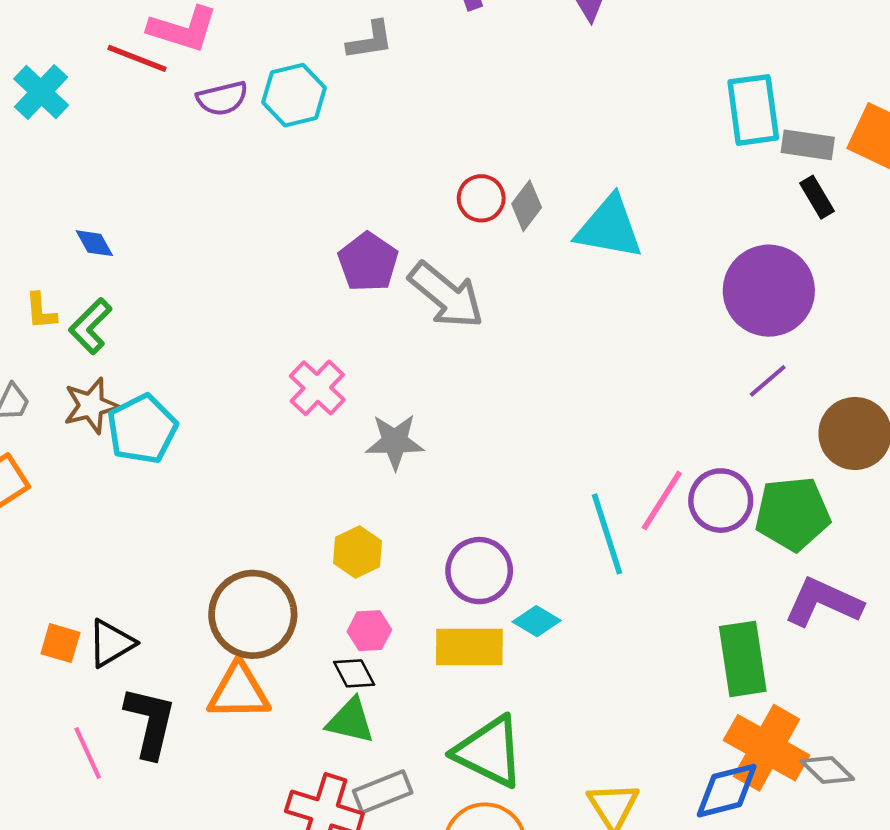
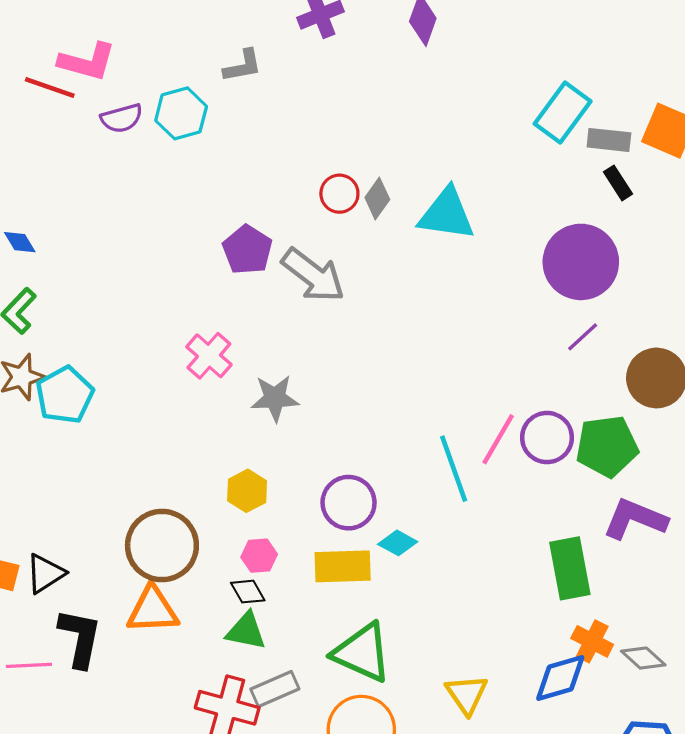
cyan rectangle: (753, 110) -> (563, 112), turned 46
orange cross: (767, 748) -> (592, 641), size x0.6
pink line: (88, 753) -> (29, 665), turned -66

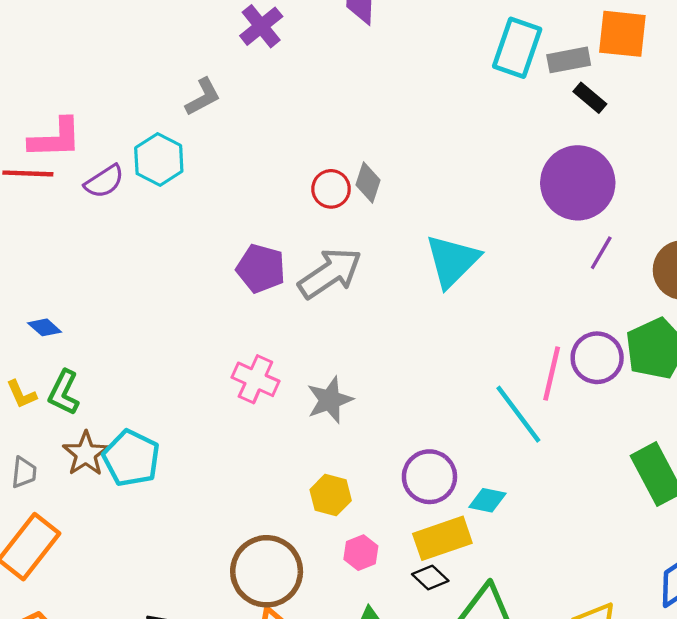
cyan triangle: (447, 214) -> (452, 261), moved, turned -36
gray arrow: (313, 275) -> (330, 273), turned -54
black diamond: (248, 592) -> (430, 578), moved

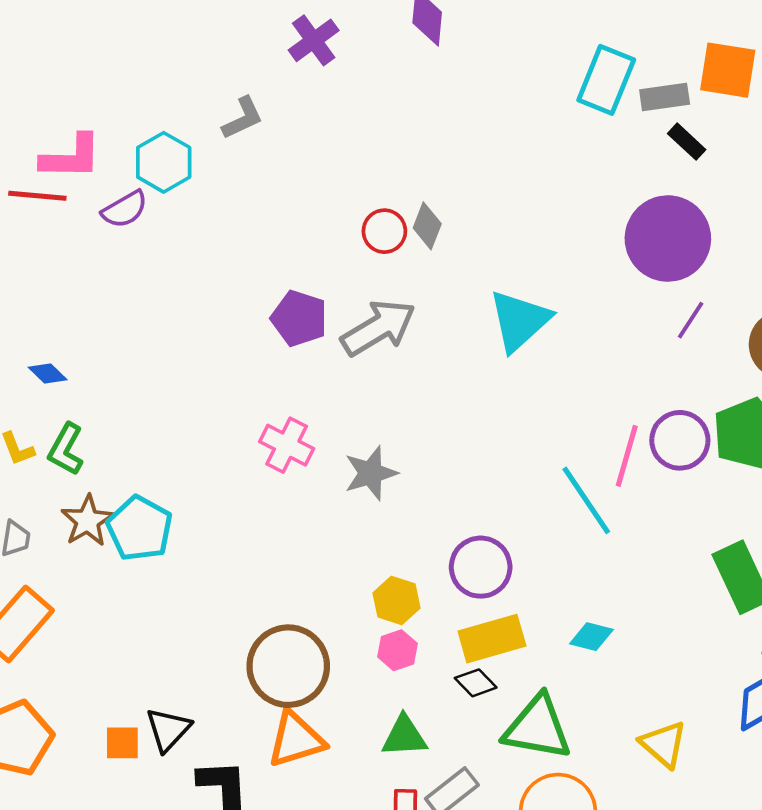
cyan hexagon: (159, 160) -> (164, 162), moved
yellow hexagon: (331, 495) -> (396, 600), moved
cyan diamond: (487, 500) -> (591, 637), moved

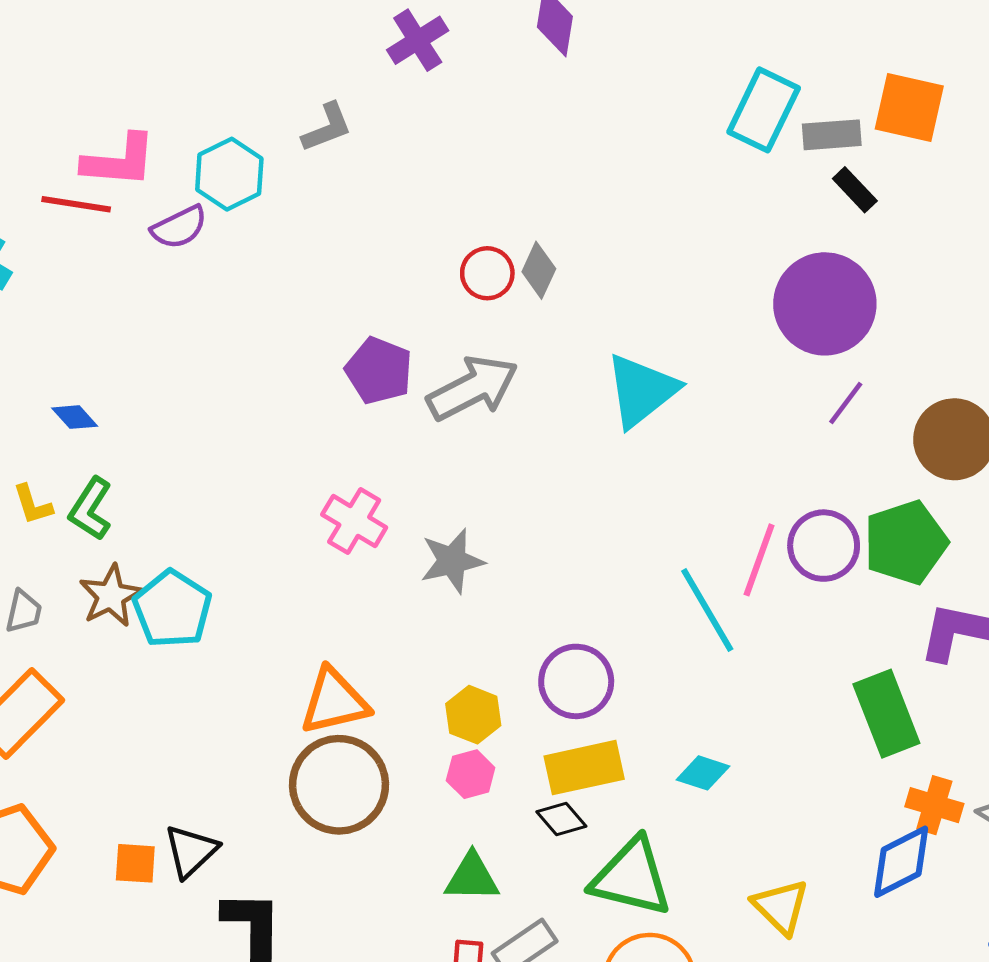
orange triangle: (296, 739) -> (334, 701), moved

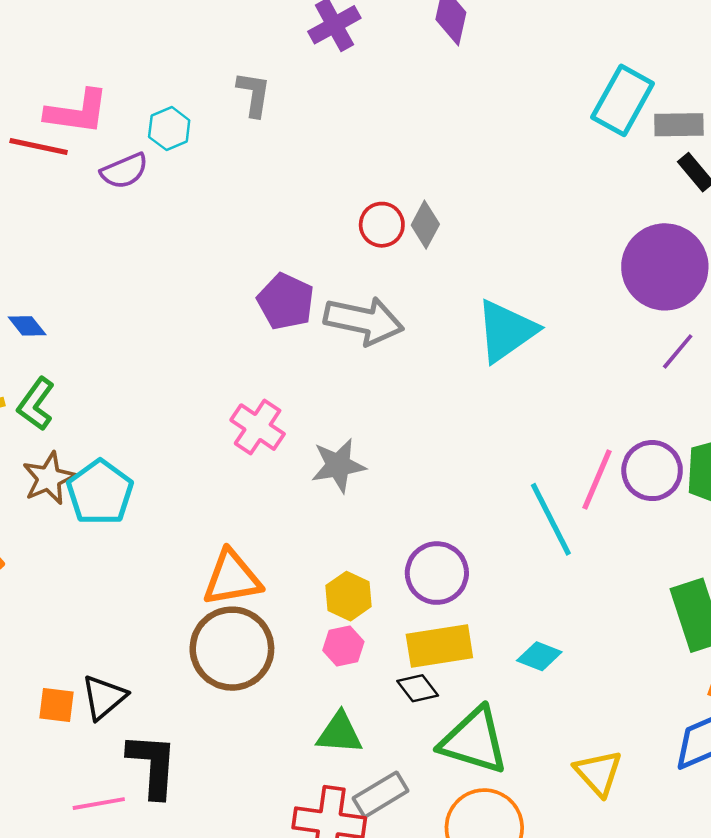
gray L-shape: (327, 127) -> (254, 94), turned -63
cyan hexagon: (229, 174) -> (169, 129), size x0.7
gray arrow: (473, 388) -> (364, 321), turned 36

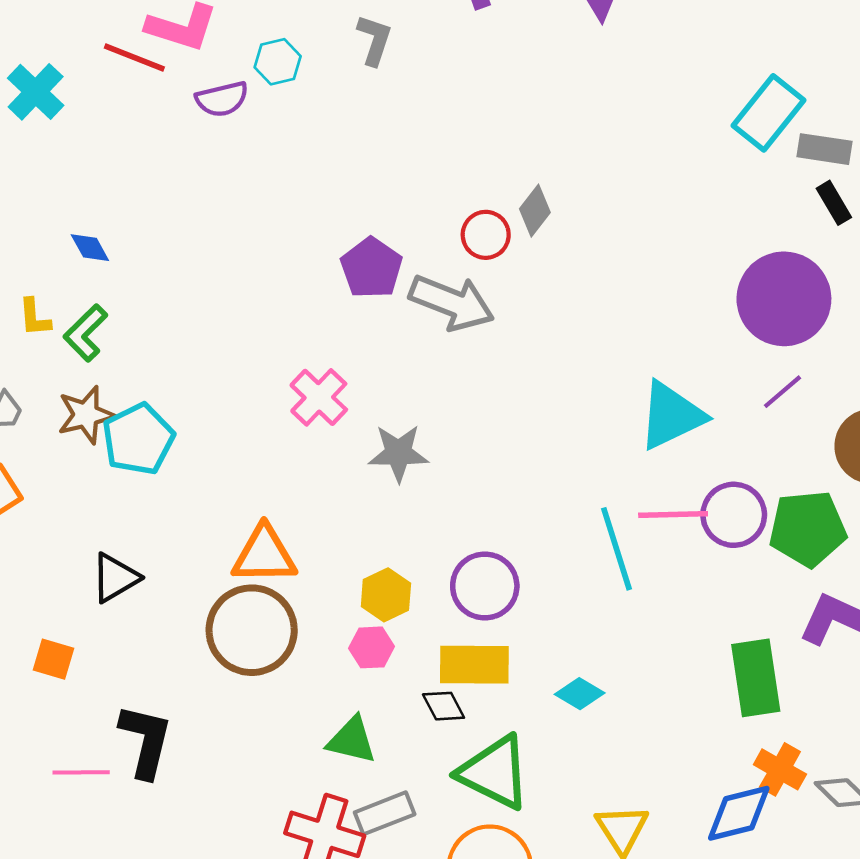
red circle: (382, 225) -> (486, 235), moved
cyan triangle: (506, 331) -> (671, 415), moved
pink line: (597, 480) -> (673, 515), turned 56
black triangle: (104, 697) -> (115, 578), moved

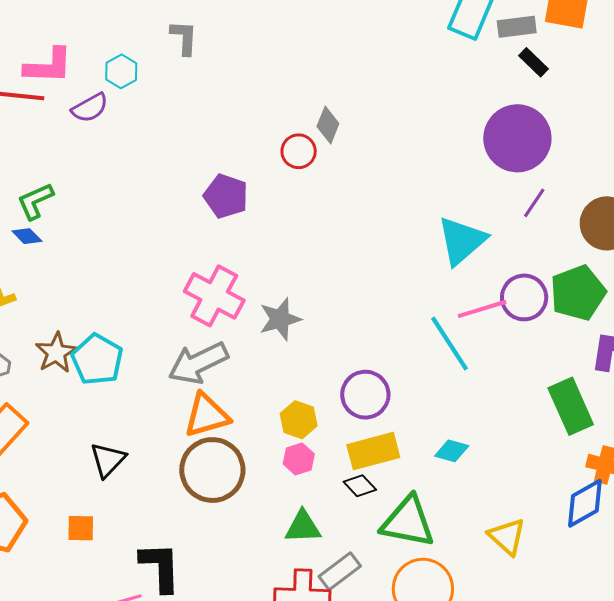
gray arrow: (452, 303) -> (198, 363), moved, turned 148
green L-shape: (86, 333) -> (35, 201), moved, turned 36
pink cross: (319, 397) -> (214, 296), size x1.4

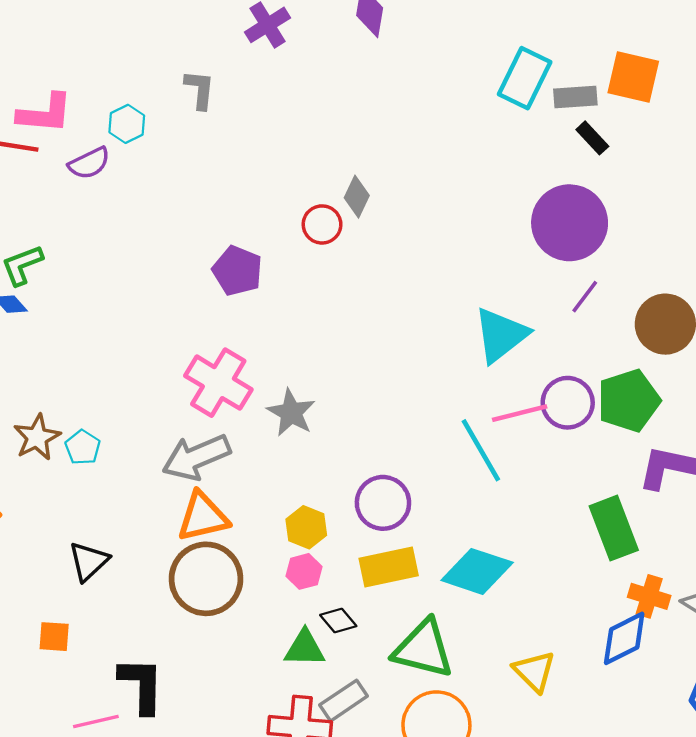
gray star: (280, 319) -> (291, 413), turned -30
cyan pentagon: (97, 359) -> (83, 447), size x0.6
cyan diamond: (452, 451) -> (477, 571), size x1.8
black diamond: (360, 486) -> (338, 621), moved

